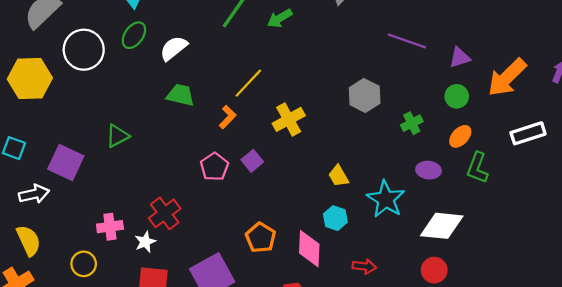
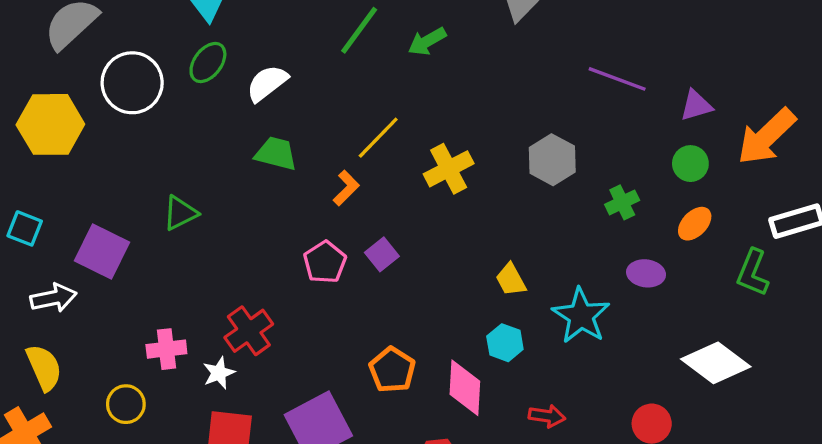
yellow cross: (289, 119) -> (449, 169), moved
green L-shape: (477, 168) -> (753, 273), moved
white diamond: (442, 226) -> (716, 363), moved, turned 30

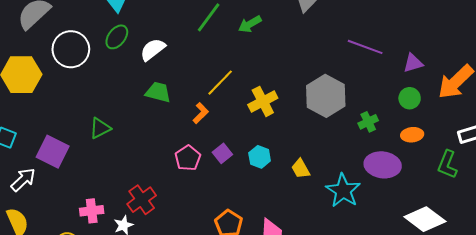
gray hexagon: (552, 160) -> (326, 96), size x1.4
orange ellipse: (695, 224) -> (412, 135), turned 40
purple ellipse: (646, 273) -> (383, 165), size x1.6
white arrow: (53, 298) -> (23, 180), turned -32
cyan hexagon: (505, 343) -> (260, 157), moved

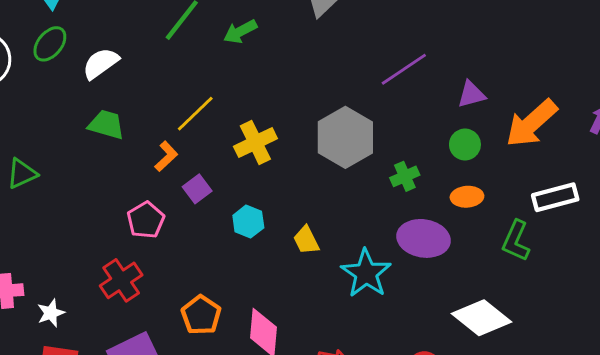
purple line: (365, 47) -> (404, 69), turned -56
purple square: (222, 153) -> (197, 189), moved
red cross: (142, 200) -> (121, 280), moved

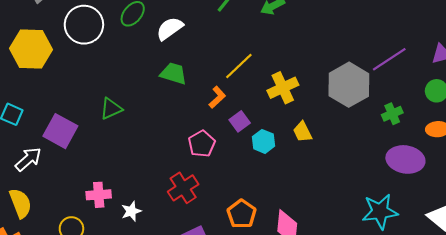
purple line: (404, 69) -> (389, 59), moved
cyan hexagon: (248, 222) -> (264, 141), moved
yellow trapezoid: (306, 240) -> (303, 132), moved
cyan star: (366, 273) -> (380, 212), moved, turned 30

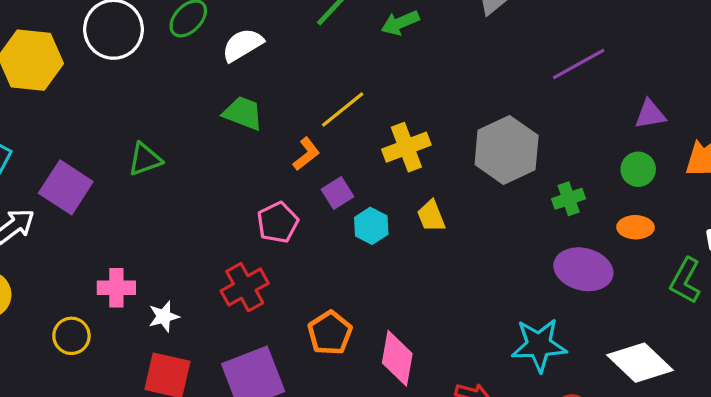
purple line: (389, 59) -> (579, 64), moved

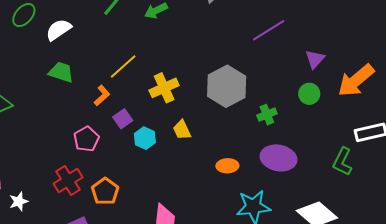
purple triangle: (650, 114) -> (315, 59), turned -35
orange ellipse: (635, 227) -> (227, 166), moved
orange pentagon: (330, 333) -> (105, 191), moved

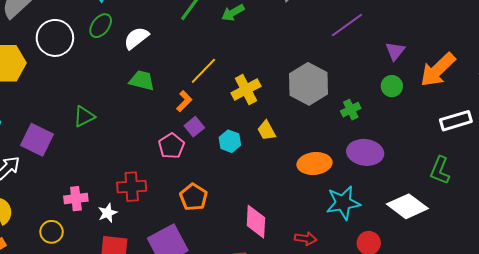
purple square: (123, 119) -> (194, 127), moved
green L-shape: (342, 162) -> (440, 170), moved
orange ellipse: (227, 166) -> (314, 164), size x1.5
red cross: (68, 180) -> (132, 187), moved, turned 32

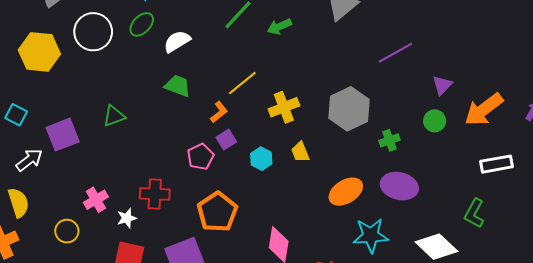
purple square: (37, 140) -> (63, 135), turned 36
orange ellipse: (314, 164) -> (346, 192), turned -32
orange pentagon: (194, 197) -> (217, 212), size x1.4
pink cross: (76, 199) -> (96, 200), turned -30

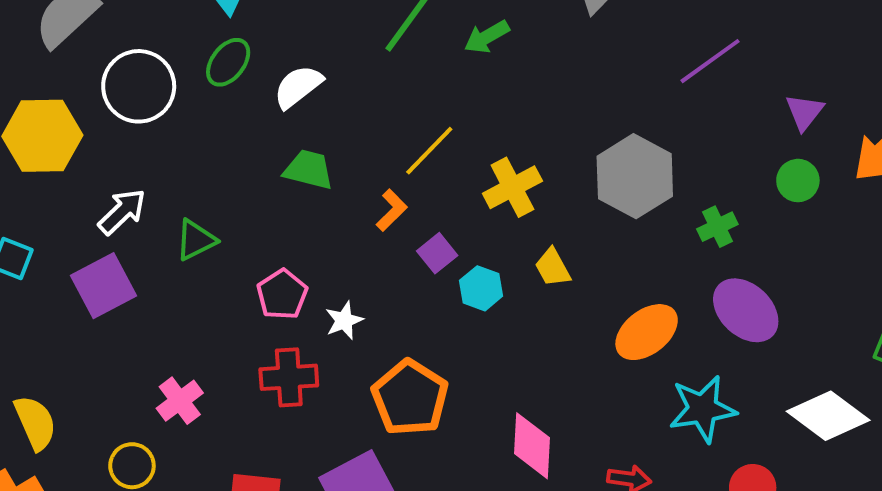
purple square: (226, 140) -> (437, 253), moved
pink pentagon: (200, 157) -> (282, 294), moved
white arrow: (29, 160) -> (122, 212), moved
purple ellipse: (399, 186) -> (746, 310), turned 36
white star: (127, 218) -> (344, 320), moved

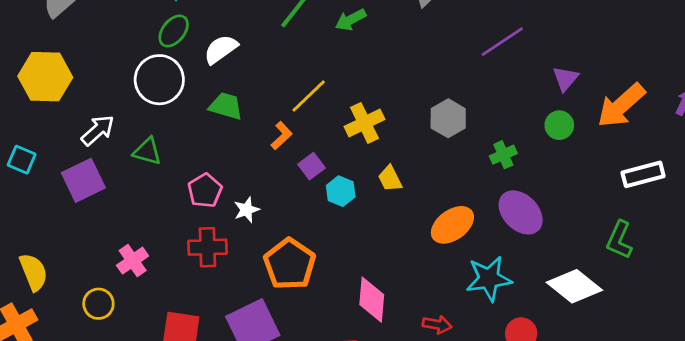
white circle: (139, 86) -> (159, 80), moved
gray hexagon: (635, 176) -> (448, 118), size x0.7
green triangle: (196, 240) -> (147, 151), turned 40

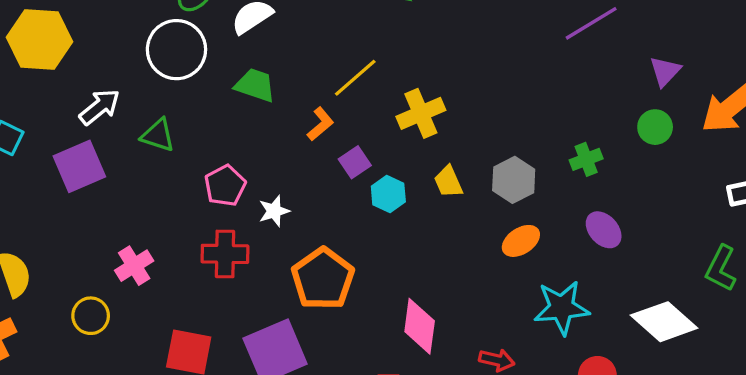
gray hexagon: (448, 118) -> (514, 180), moved
purple ellipse: (521, 212) -> (604, 230), size x0.7
orange ellipse: (452, 225) -> (521, 241), size x0.7

